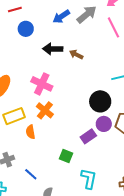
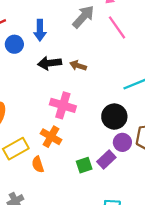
blue arrow: (61, 17) -> (40, 30), moved, turned -48
pink cross: (42, 84) -> (63, 105), moved
green square: (66, 156) -> (84, 165), moved, turned -32

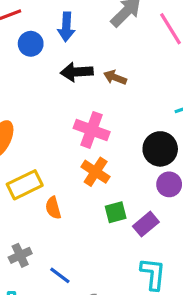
orange cross: (51, 137) -> (96, 172), moved
purple rectangle: (106, 160) -> (146, 224), moved

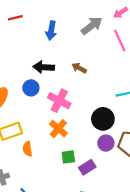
blue circle: (31, 44) -> (31, 88), moved
black arrow: (77, 72) -> (44, 67), moved

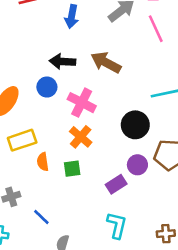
brown arrow: (79, 68) -> (106, 62), size x1.6
purple circle: (106, 143) -> (137, 165), moved
green square: (68, 157) -> (72, 169), moved

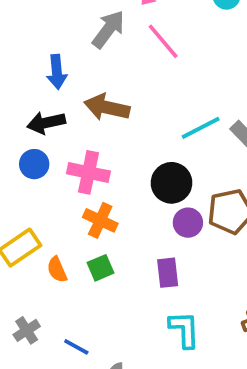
blue arrow: (72, 17) -> (57, 72), moved
purple circle: (137, 165) -> (188, 223), moved
purple rectangle: (116, 184) -> (168, 273), turned -48

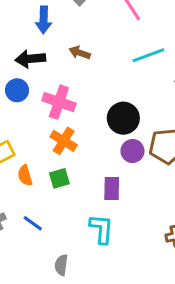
brown arrow: (107, 107) -> (80, 53), size x0.6
cyan line: (201, 128) -> (148, 55), moved
cyan L-shape: (184, 329) -> (101, 229), moved
blue line: (76, 347) -> (33, 223), moved

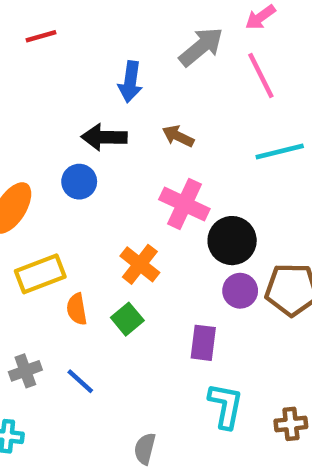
pink cross: (59, 102) -> (184, 204), moved
green square: (59, 178) -> (127, 319), turned -30
cyan L-shape: (101, 229) -> (226, 406), moved
gray semicircle: (61, 265) -> (145, 449), moved

